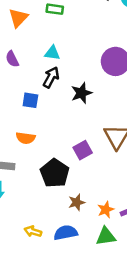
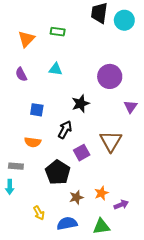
black arrow: (51, 77) -> (65, 130), moved
orange star: (106, 210) -> (101, 193), moved
yellow arrow: (33, 231) -> (39, 213), moved, turned -136

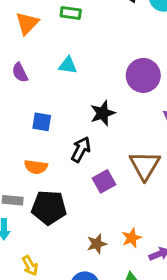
black pentagon: (58, 172) -> (49, 208), moved, turned -30
yellow arrow: (39, 213) -> (30, 266), moved

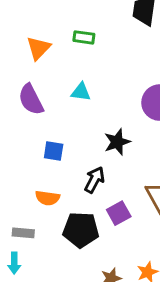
purple semicircle: (20, 73) -> (31, 100), size x1.5
black pentagon: (49, 208) -> (81, 230), moved

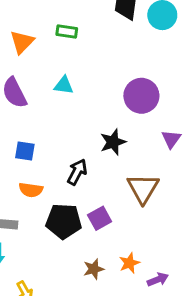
black star: (117, 142) -> (113, 142), moved
blue square: (54, 151) -> (25, 151), moved
purple square: (119, 213) -> (100, 218), moved

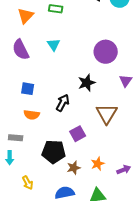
cyan triangle: (64, 85) -> (54, 45), turned 48
black pentagon: (64, 221) -> (54, 152), moved
purple arrow: (158, 279) -> (124, 170), moved

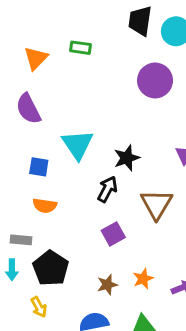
cyan triangle: (54, 45) -> (78, 145), moved, size x1.6
purple circle: (106, 52) -> (155, 80), moved
black arrow: (63, 103) -> (107, 189), moved
black pentagon: (54, 152) -> (51, 268), moved, turned 30

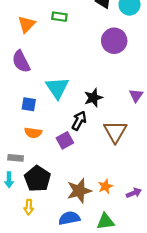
purple square: (113, 234) -> (65, 140), moved
brown star: (107, 285) -> (79, 191), size x1.6
yellow arrow: (39, 307) -> (29, 207), turned 32

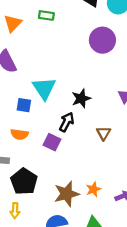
blue square: (29, 104) -> (24, 105), moved
brown triangle: (115, 132) -> (104, 133), size x0.6
purple square: (65, 140) -> (52, 142), turned -35

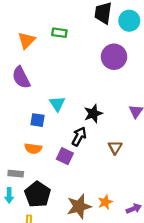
cyan triangle: (44, 88) -> (57, 104), size x0.7

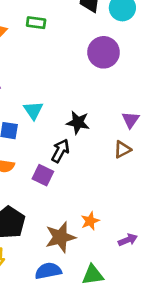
black star: (93, 114) -> (78, 122), turned 30
brown triangle: (115, 147) -> (122, 149), moved, turned 32
orange star: (105, 202) -> (90, 221), moved

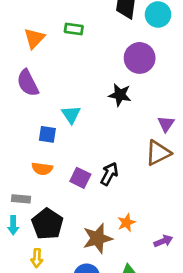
black star: (78, 122) -> (120, 95), moved
brown triangle: (122, 149) -> (158, 153), size x1.5
black arrow: (60, 151) -> (109, 174), moved

